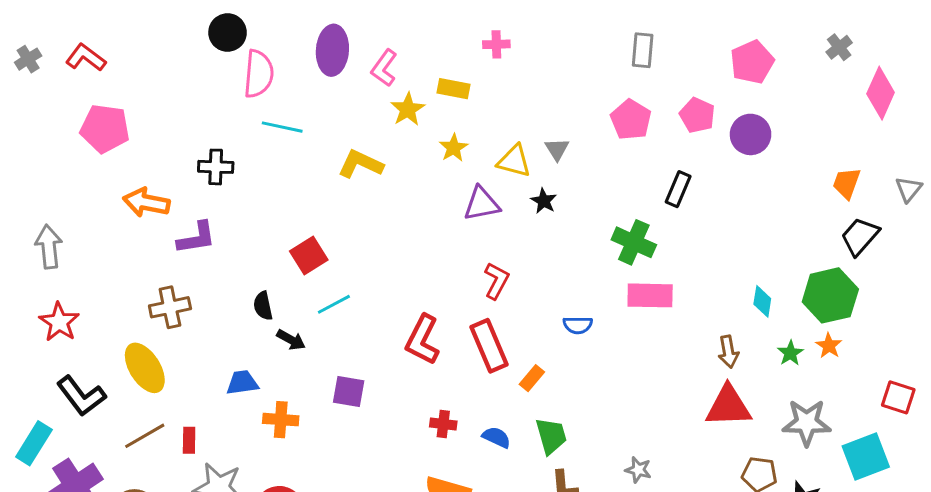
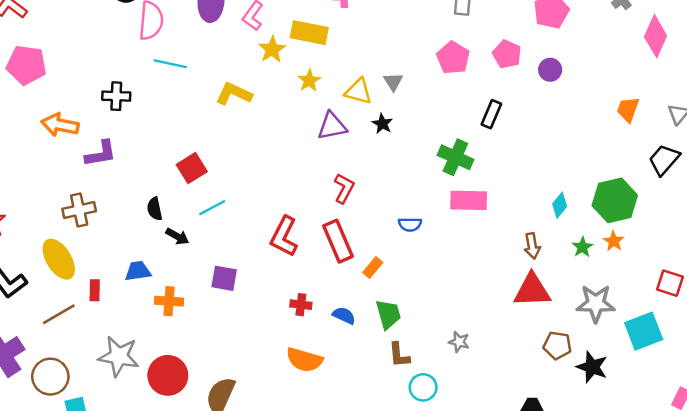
yellow rectangle: (454, 89) -> (309, 33), size x1.4
purple circle: (751, 134) -> (550, 70), size x0.7
black trapezoid: (860, 236) -> (664, 160), moved
cyan diamond: (762, 301) -> (560, 205), turned 30
red rectangle: (189, 440) -> (95, 290), moved

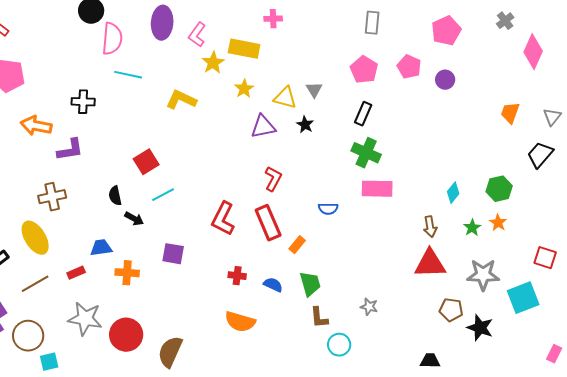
black rectangle: (491, 114) -> (363, 114), moved
green hexagon: (615, 200) -> (499, 189), size x0.7
red rectangle: (95, 290) -> (76, 273), moved, turned 66

